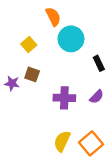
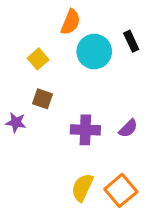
orange semicircle: (53, 17) -> (71, 22), turned 48
black rectangle: (99, 63) -> (131, 41), moved
purple star: (12, 83) -> (16, 122), moved

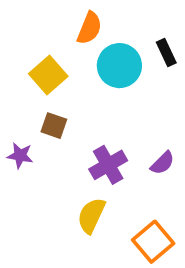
yellow square: (38, 59) -> (48, 75), size x1.4
purple cross: (85, 130) -> (108, 165), turned -32
yellow semicircle: (82, 187) -> (91, 215), moved

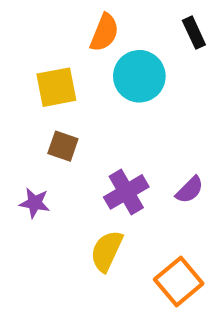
black rectangle: (166, 52) -> (194, 33), moved
yellow square: (48, 75) -> (56, 87), turned 30
purple star: (20, 156) -> (35, 203), moved

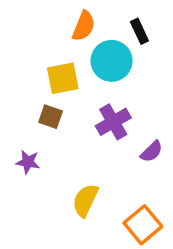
black rectangle: (194, 33) -> (139, 31), moved
yellow square: (56, 87) -> (63, 78), moved
purple cross: (126, 192) -> (113, 122), moved

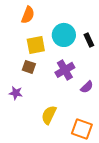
orange semicircle: (84, 26) -> (28, 15), moved
black rectangle: (139, 31) -> (89, 40), moved
orange square: (143, 225) -> (82, 129), turned -30

